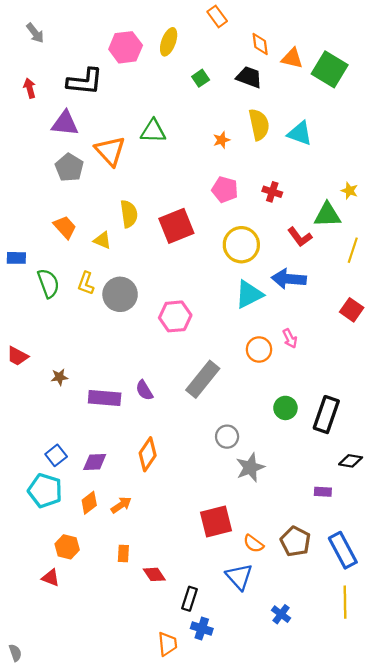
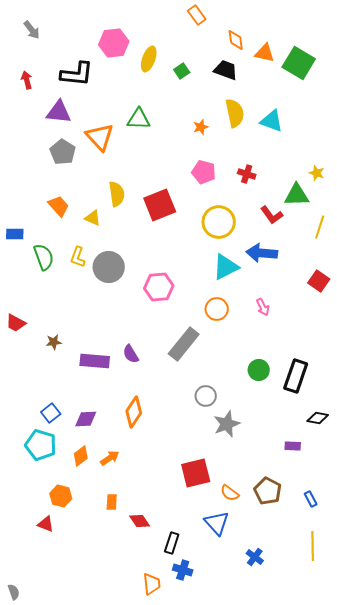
yellow ellipse: (169, 42) -> (149, 59), moved
orange circle: (259, 349) -> (217, 309), moved
blue rectangle: (343, 550) -> (311, 499), size x0.5

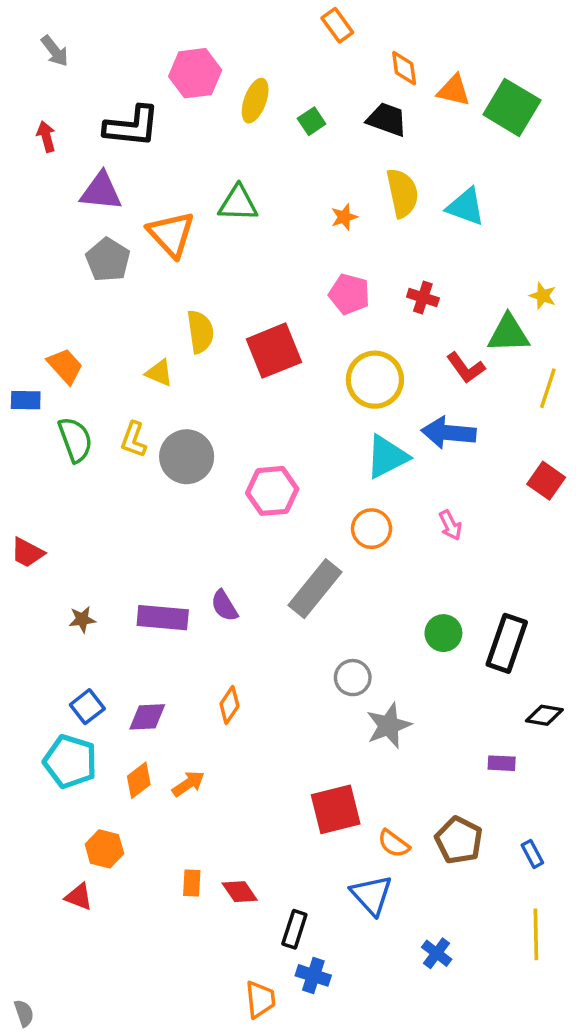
orange trapezoid: (59, 206) -> (65, 366), moved
brown star: (54, 342) -> (82, 619), moved
orange diamond: (134, 412) -> (229, 705), size x0.7
orange rectangle: (112, 502) -> (192, 883), moved

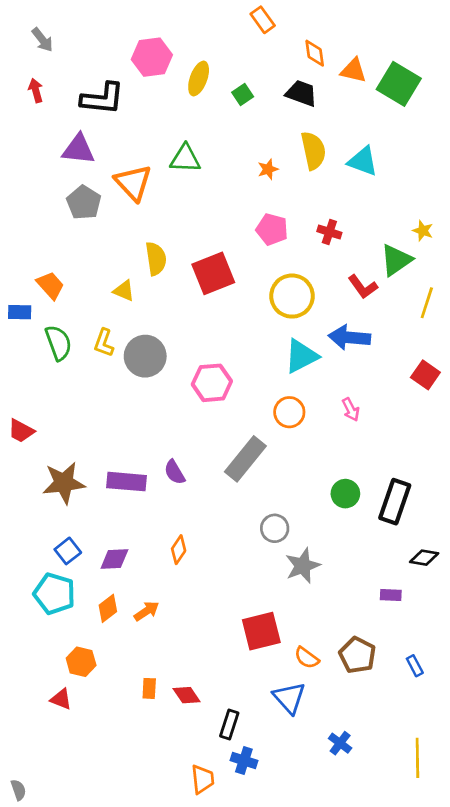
red arrow: (46, 137) -> (36, 91), moved
green triangle: (508, 333) -> (396, 260), turned -33
brown star: (82, 619) -> (64, 483), size x2.0
yellow line: (536, 934) -> (417, 758), moved

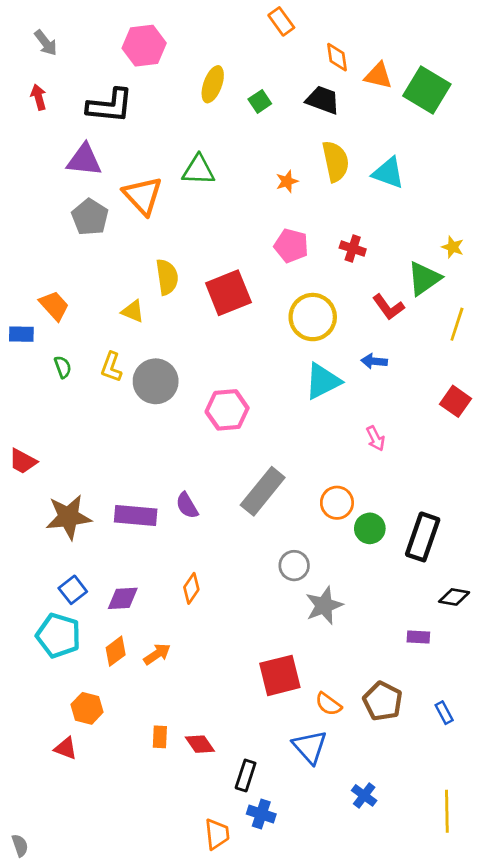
pink hexagon: (152, 57) -> (144, 46), moved
blue arrow: (349, 337) -> (374, 361), size x0.6
green semicircle: (58, 343) -> (63, 367), size x0.6
orange circle: (289, 412) -> (337, 503), moved

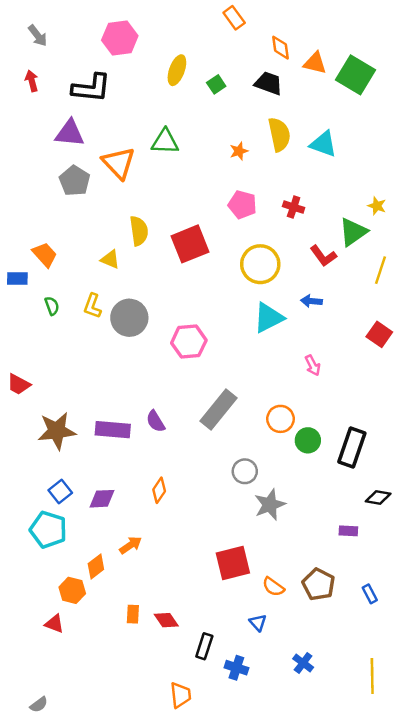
orange diamond: (116, 651) -> (96, 567), moved
blue triangle: (310, 747) -> (258, 622), size x0.6
blue cross: (261, 814) -> (236, 668), moved
gray semicircle: (20, 845) -> (39, 705), moved, turned 72

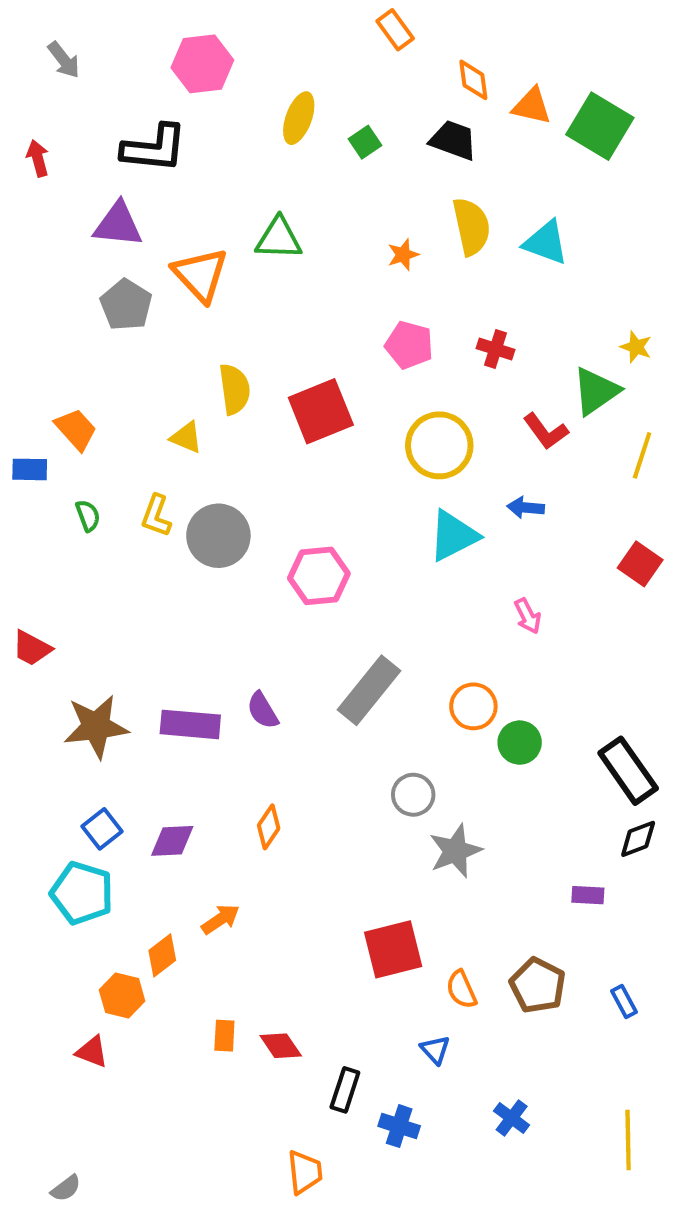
red arrow: (32, 81) -> (38, 158), moved
black rectangle: (352, 447) -> (628, 771), moved, turned -54
black diamond: (378, 497) -> (638, 839), turned -30
orange semicircle: (273, 587) -> (461, 989), turned 30

